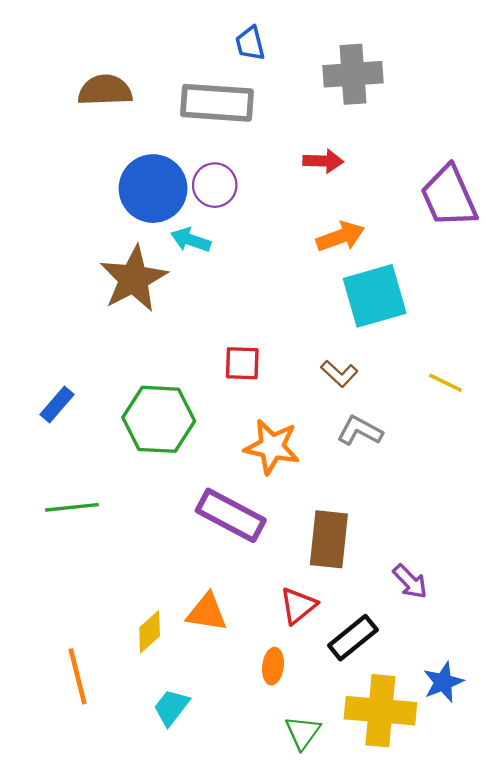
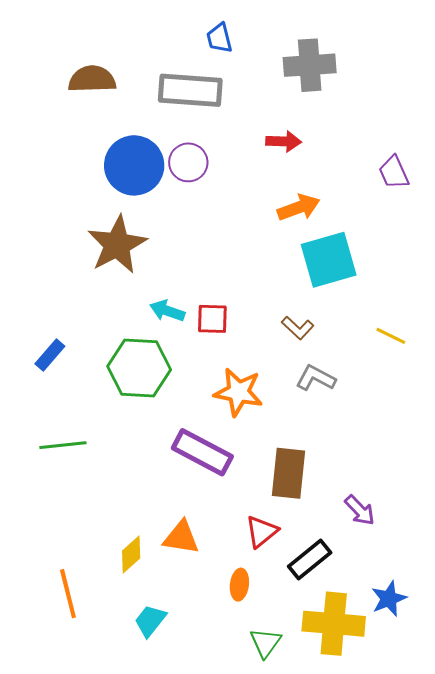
purple trapezoid: (449, 197) -> (394, 172), size x0.6
cyan arrow: (191, 240) -> (167, 311), moved

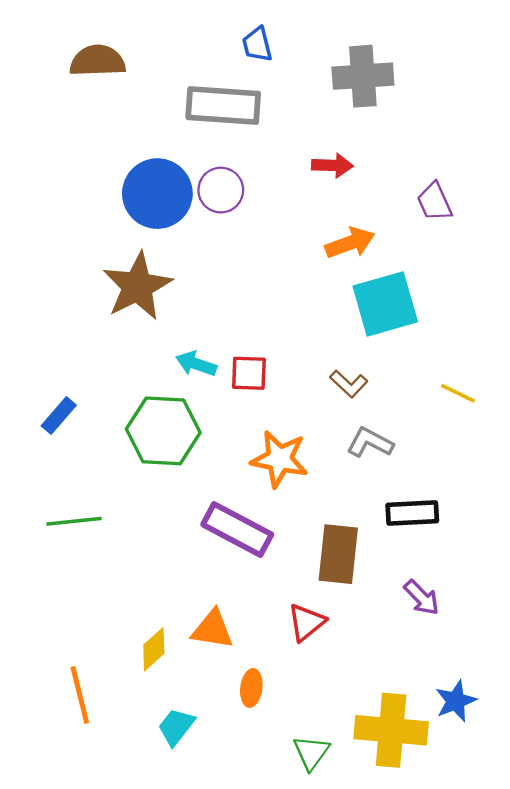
brown semicircle: (92, 79) -> (97, 61), moved
purple trapezoid: (394, 172) -> (435, 202), moved
black rectangle: (310, 560) -> (412, 513), moved, turned 36
orange ellipse: (239, 585) -> (251, 688), moved

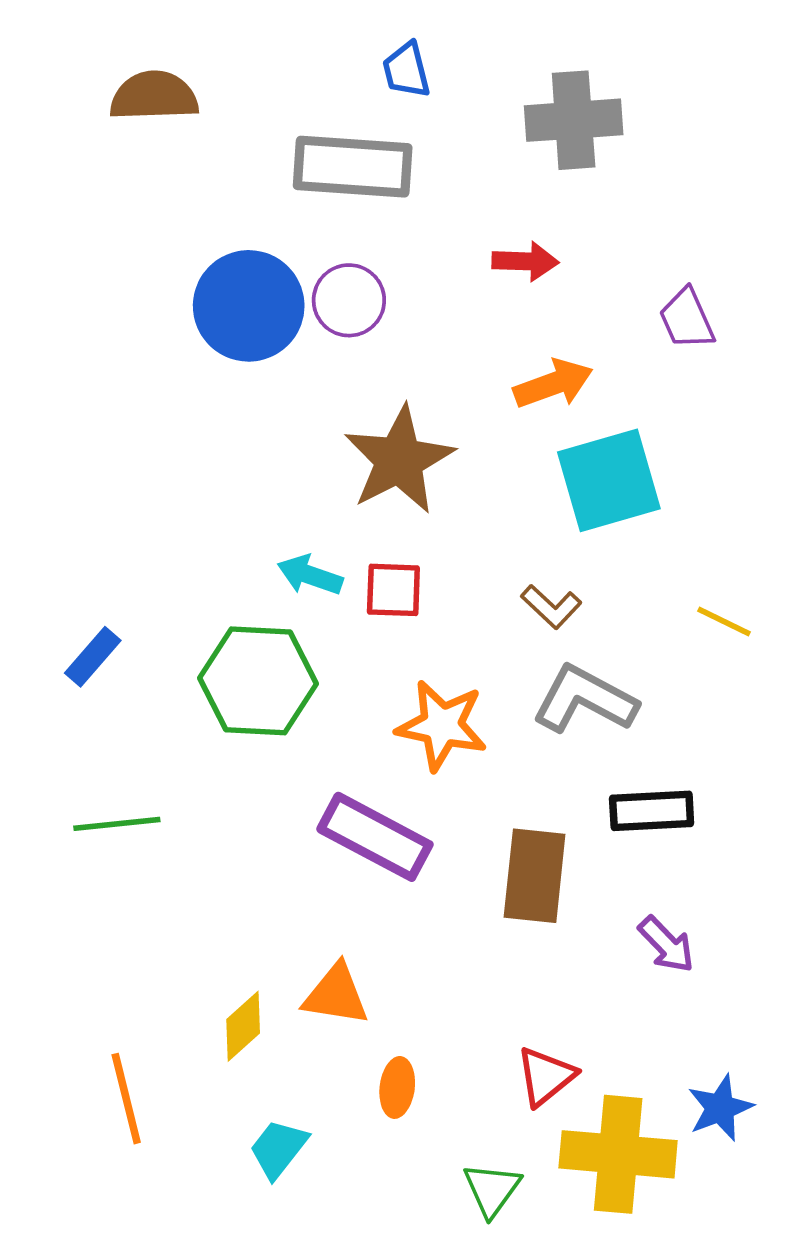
brown star: (137, 286) -> (399, 460), moved
gray L-shape: (370, 443) -> (585, 699), size x1.4
red triangle: (307, 622) -> (546, 1076), moved

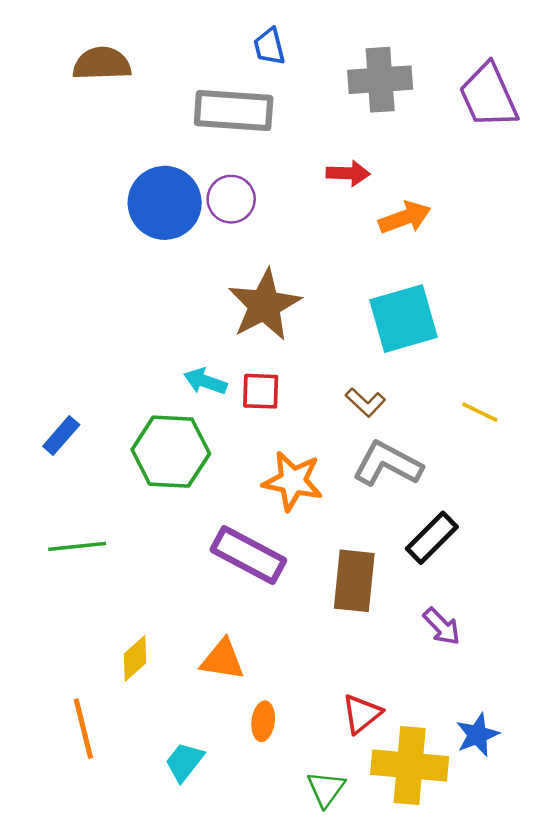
purple trapezoid: (687, 319) -> (488, 96), moved, size x1.6
orange arrow: (553, 384) -> (405, 218), moved
black rectangle: (652, 811) -> (432, 538), turned -42
yellow diamond: (243, 1026) -> (135, 658), moved

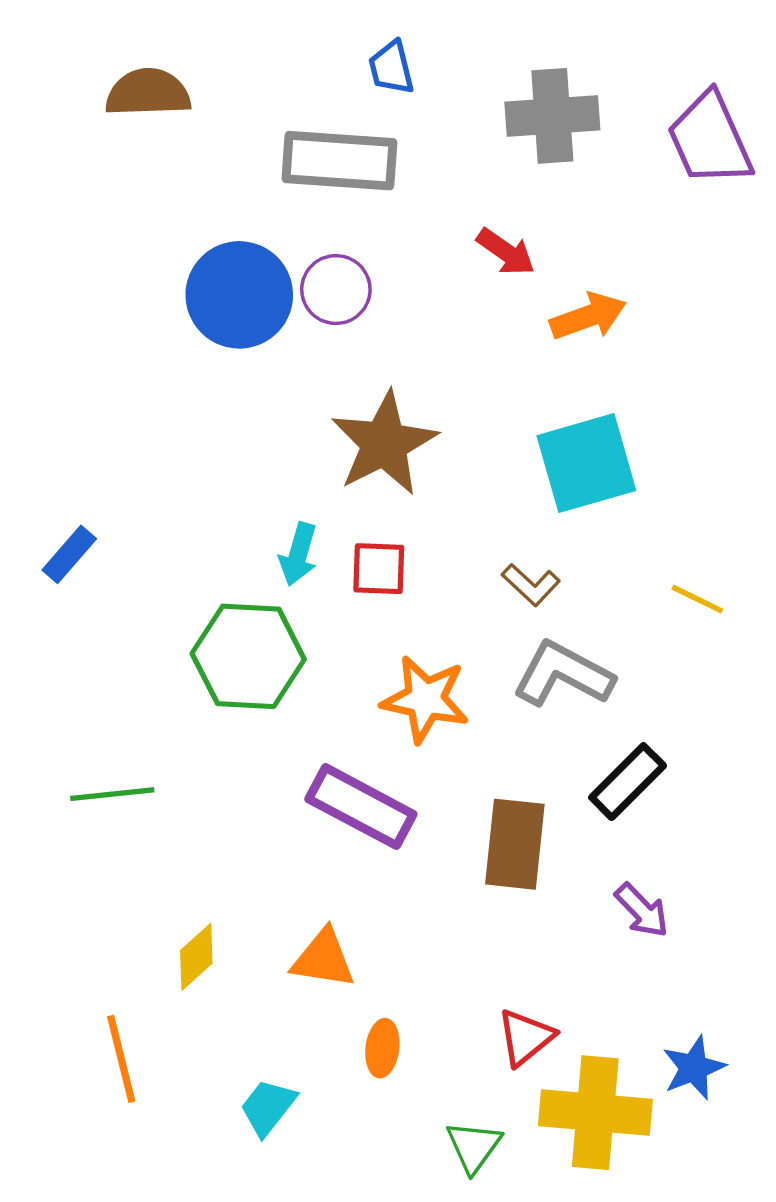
red arrow: (348, 173) -> (506, 252), turned 33
cyan arrow: (205, 381) -> (298, 554), turned -93
blue rectangle: (61, 436) -> (69, 554), moved

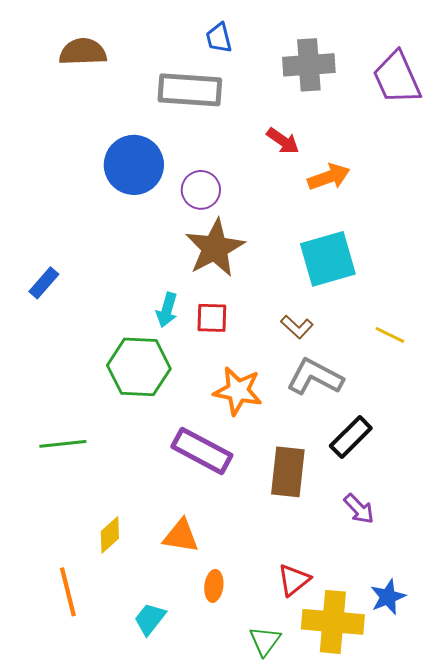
purple circle: (336, 290) -> (201, 190), moved
blue rectangle: (69, 554) -> (44, 283), moved

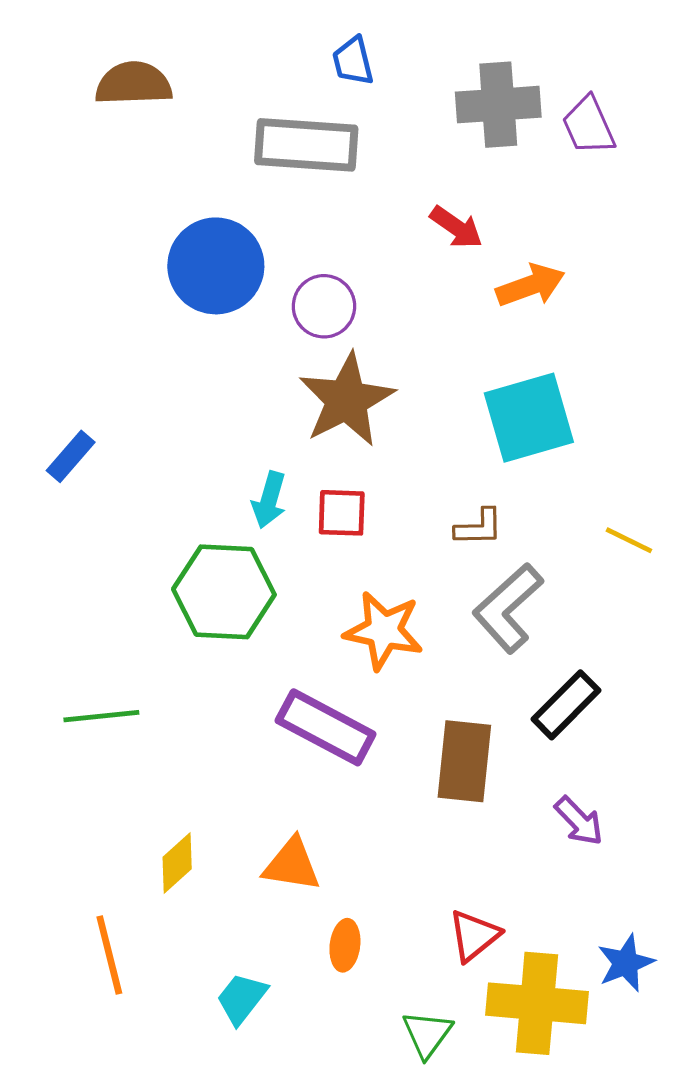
purple trapezoid: (397, 78) -> (589, 126), moved, size x0.7
brown L-shape: (297, 327) -> (479, 527), turned -44
gray L-shape: (315, 377) -> (508, 608), turned -70

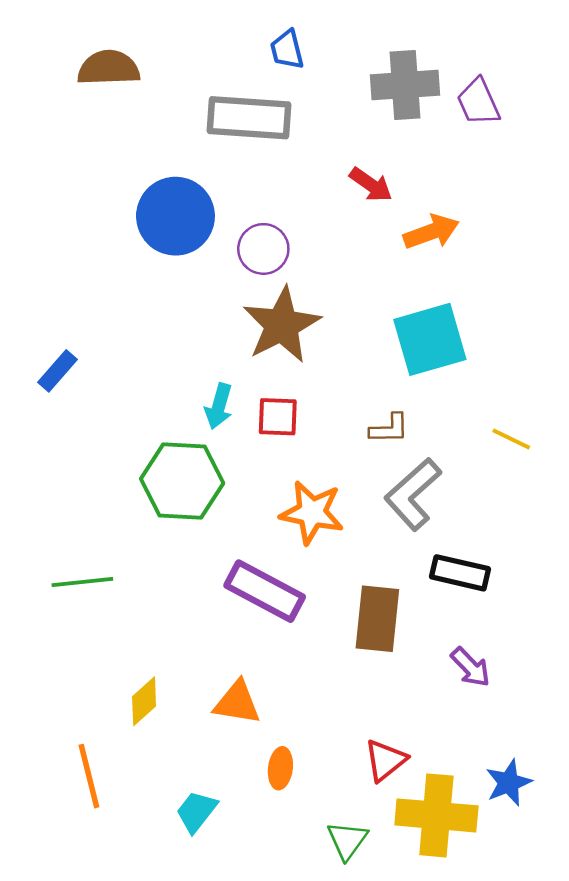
black rectangle: (566, 705) -> (460, 573), turned 58

